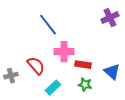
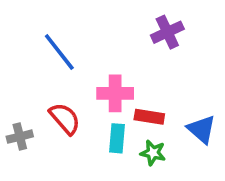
purple cross: (110, 18) -> (167, 32), moved
blue line: (48, 25) -> (59, 52), moved
cyan rectangle: (53, 88) -> (117, 138), moved, turned -42

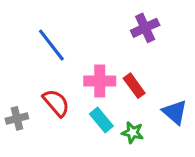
red rectangle: (149, 117) -> (134, 86), moved, turned 45
cyan rectangle: (117, 138) -> (101, 120), turned -45

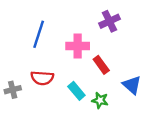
blue line: (51, 45) -> (39, 34), turned 56
pink cross: (100, 81) -> (78, 46), moved
red semicircle: (56, 103) -> (42, 78), turned 135

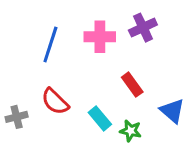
pink cross: (78, 46) -> (100, 37), moved
red semicircle: (42, 78) -> (55, 102), turned 40

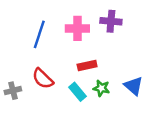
purple cross: (143, 28) -> (111, 21), turned 30
red rectangle: (132, 85) -> (87, 65), moved, turned -66
green star: (131, 131) -> (101, 88), moved

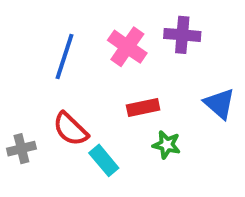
pink cross: (77, 28) -> (127, 47), turned 35
blue triangle: (134, 86) -> (220, 104), moved
cyan rectangle: (77, 92) -> (104, 160), moved

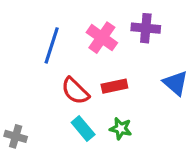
red semicircle: (70, 129) -> (75, 91), moved
green star: (167, 145) -> (121, 129), moved
gray cross: (21, 149) -> (16, 136), moved, turned 30

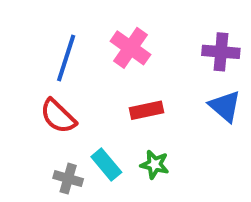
purple cross: (146, 28) -> (221, 52), moved
red semicircle: (75, 91) -> (58, 116), moved
gray cross: (16, 136) -> (68, 179), moved

